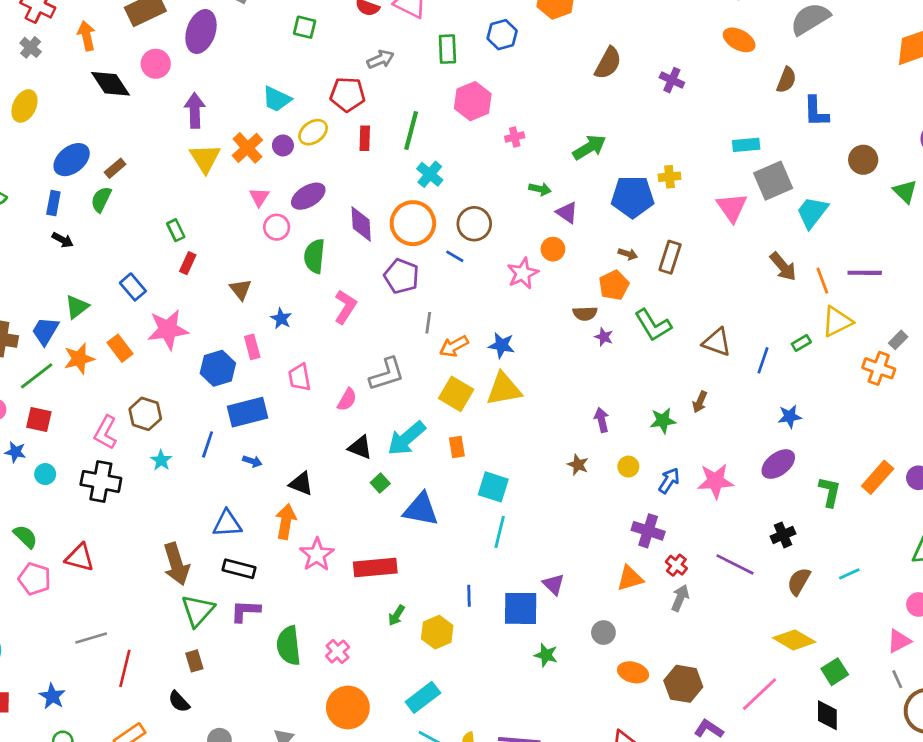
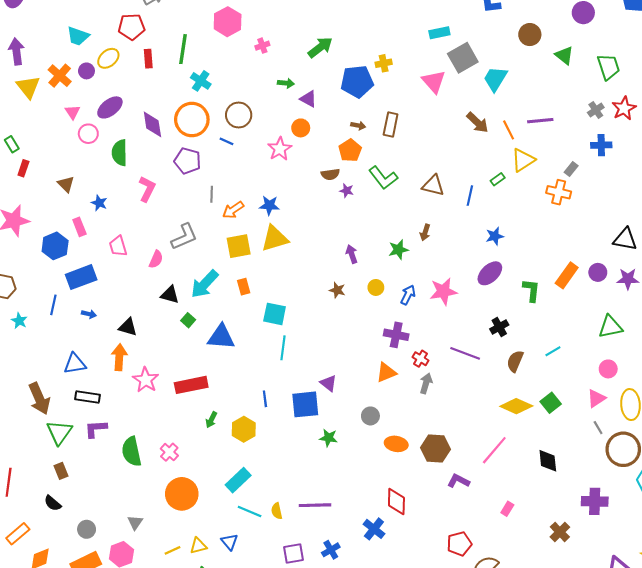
yellow square: (456, 394) -> (239, 246), turned -35
green square: (835, 672) -> (551, 403), moved

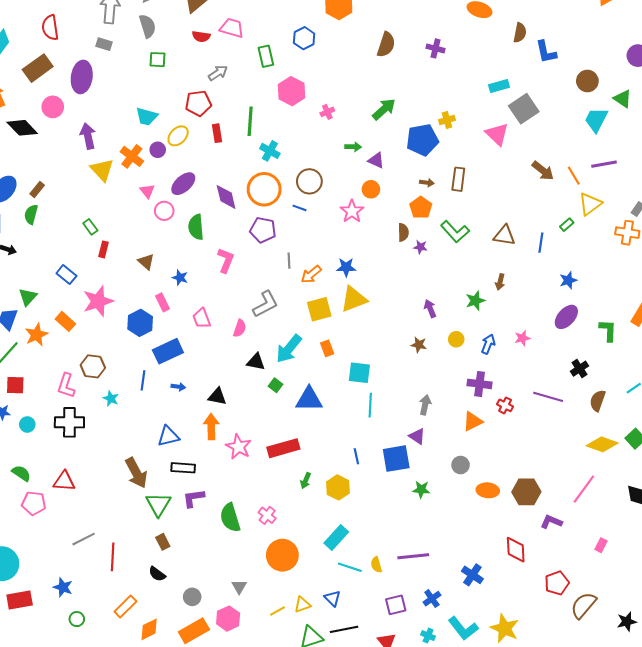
cyan trapezoid: (495, 79) -> (596, 120), moved
brown semicircle: (330, 174) -> (403, 232), turned -78
pink star: (443, 291) -> (522, 338), size x0.6
gray arrow: (426, 383) -> (425, 405), moved
red diamond: (396, 502) -> (516, 550), moved

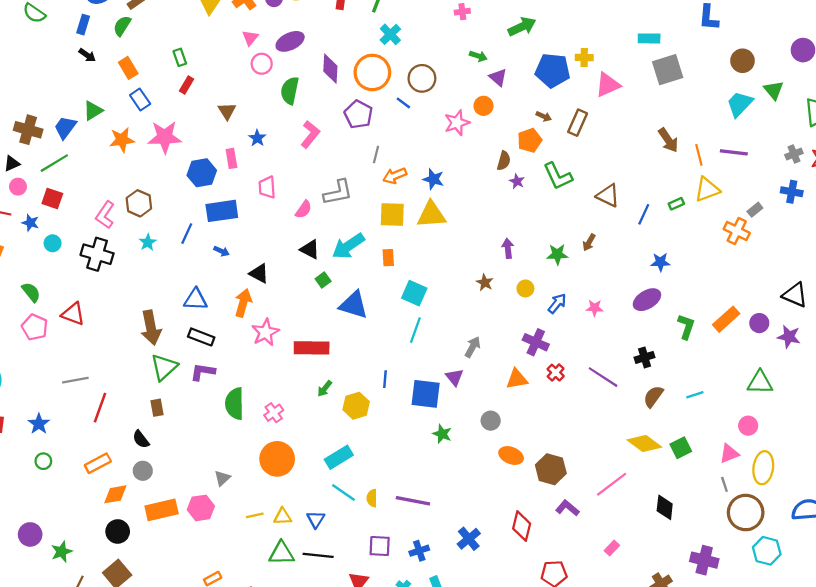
pink triangle: (497, 134) -> (608, 85), moved, turned 35
orange rectangle: (65, 321) -> (128, 68), moved
orange star: (37, 335) -> (122, 140), moved
gray circle: (192, 597) -> (143, 471), moved

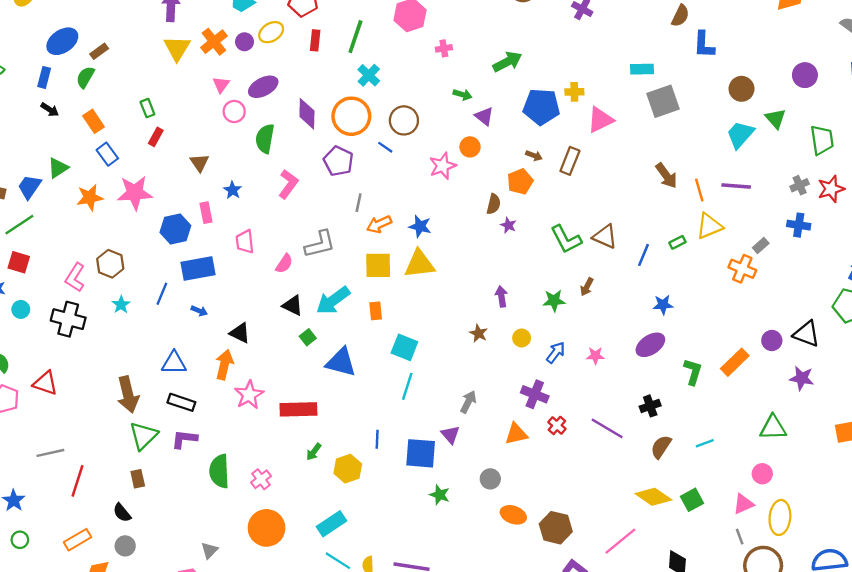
green L-shape: (558, 176) -> (566, 239), moved
purple circle: (759, 323) -> (772, 340), moved

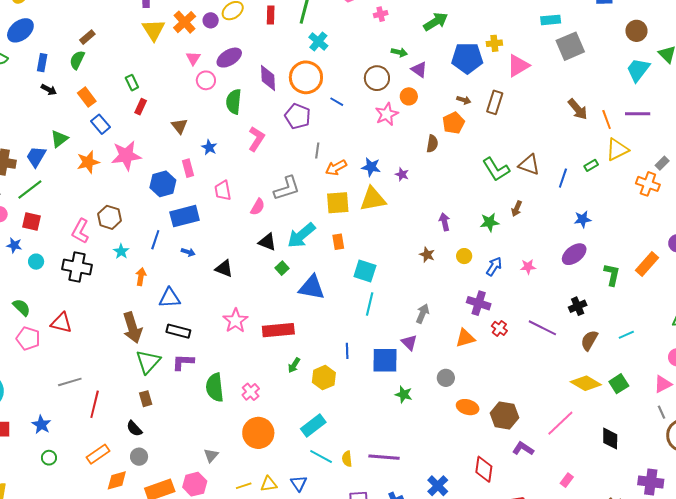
blue ellipse: (62, 41) -> (20, 30), moved
brown circle: (404, 120) -> (377, 78), moved
purple star: (508, 225) -> (402, 174), moved
orange arrow: (224, 365) -> (141, 277), moved, size x0.7

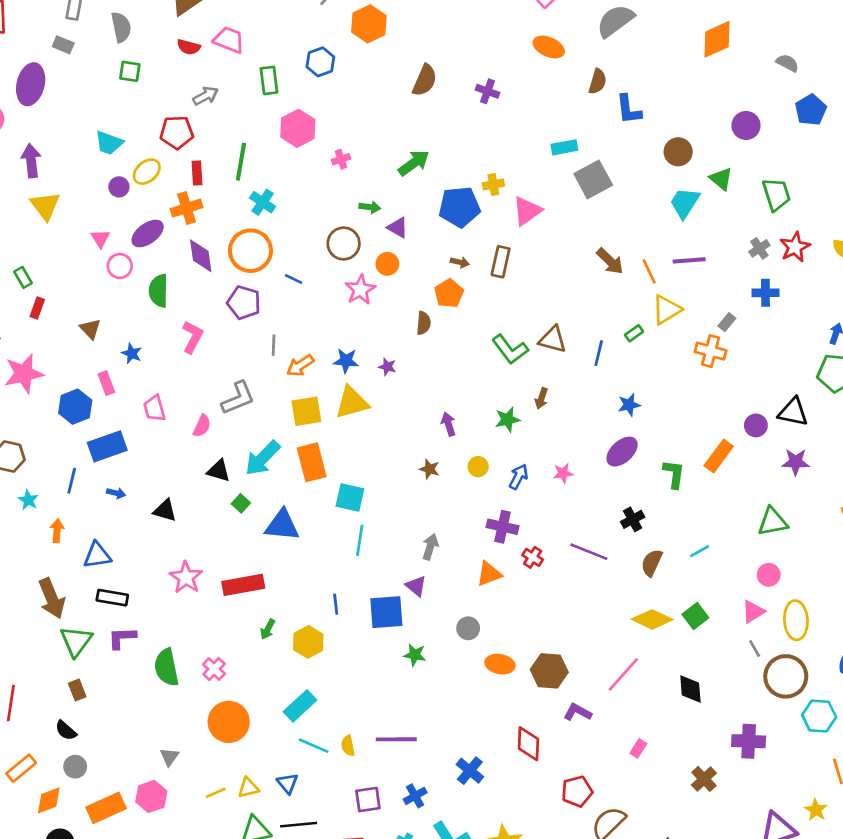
orange cross: (185, 22) -> (187, 208), moved, turned 30
orange rectangle: (338, 242) -> (312, 462), size x1.8

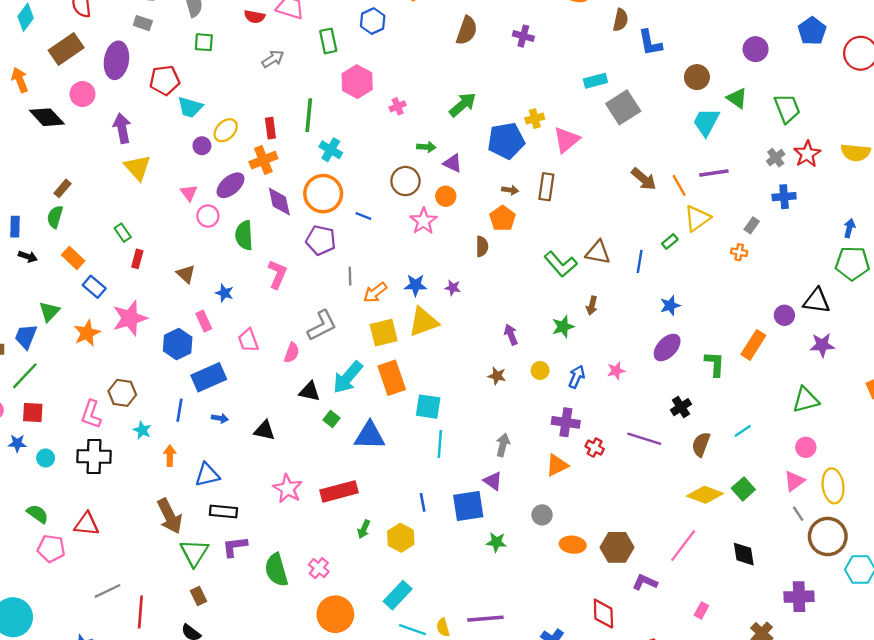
red pentagon: (177, 132) -> (165, 80), moved
orange cross: (711, 351) -> (739, 252), size x0.6

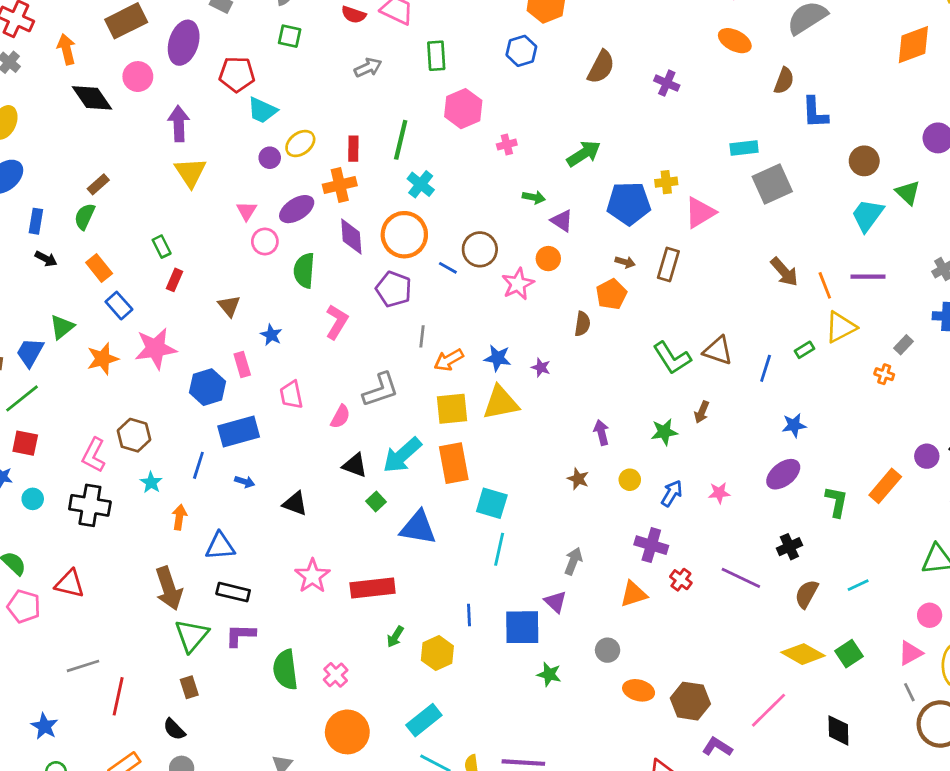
blue hexagon: (373, 21) -> (521, 51), moved
brown circle: (405, 181) -> (480, 249), moved

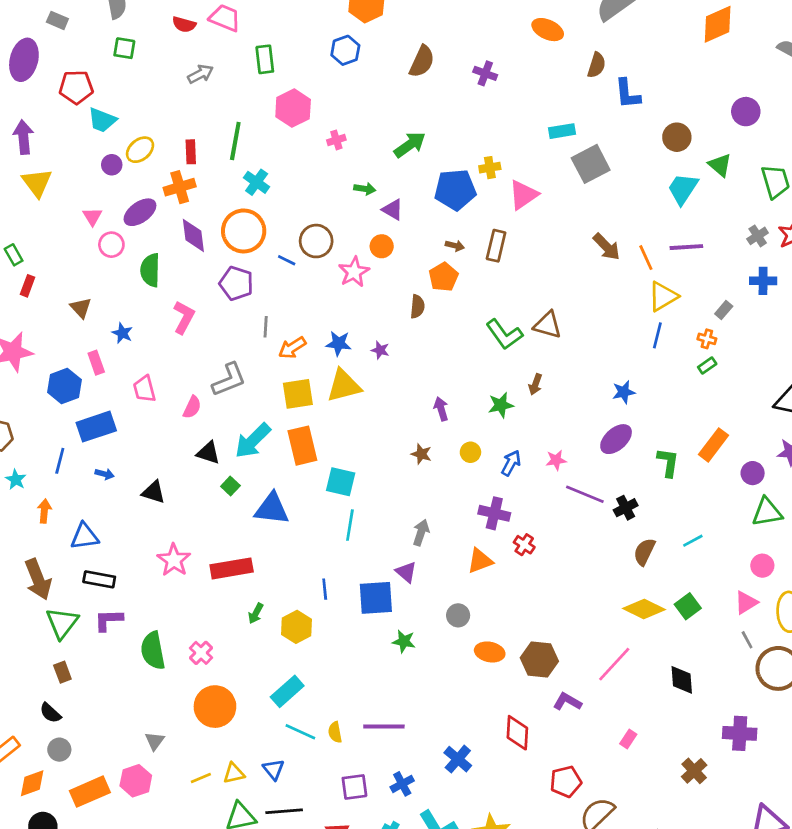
green rectangle: (804, 350) -> (707, 365), moved
blue line: (766, 368) -> (657, 335), moved
purple circle: (927, 456) -> (753, 473), moved
purple line: (741, 578) -> (585, 494), moved

